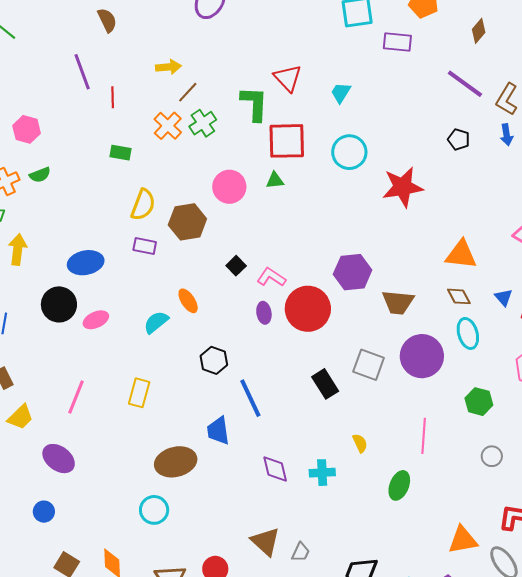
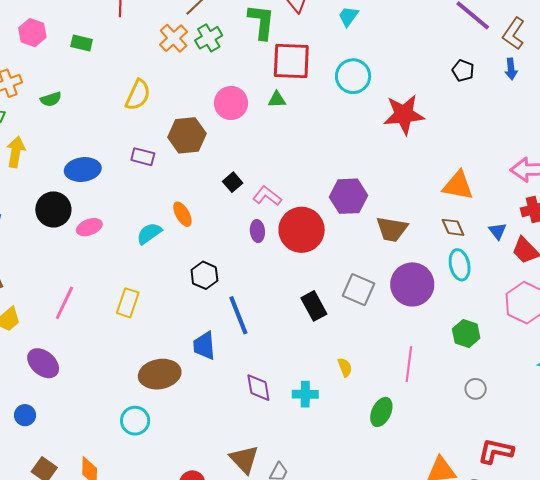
green rectangle: (120, 153) -> (82, 43), moved
green semicircle: (40, 175) -> (51, 99), moved
yellow semicircle: (143, 205) -> (138, 95), moved

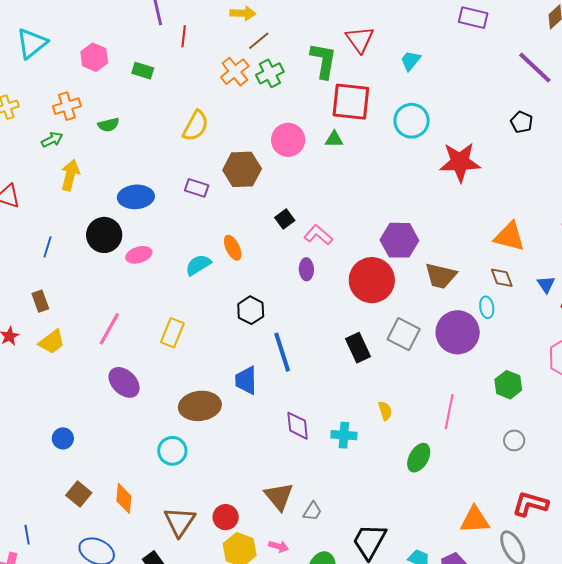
red circle: (302, 230) -> (372, 280), moved
cyan ellipse: (460, 265) -> (487, 307), moved, size x0.7
purple ellipse: (43, 363) -> (124, 382), moved

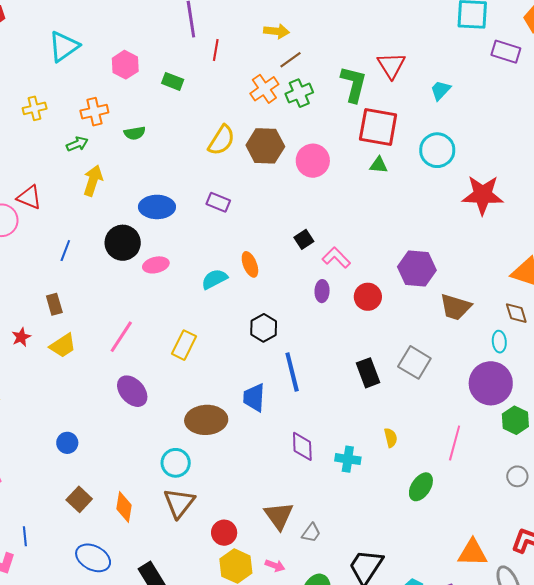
green triangle: (334, 139) -> (379, 165), moved
brown hexagon: (242, 169) -> (265, 146), moved
red circle: (372, 280) -> (368, 297), moved, size x0.6
purple circle: (458, 332) -> (491, 383), moved
brown triangle: (180, 522) -> (179, 503), moved

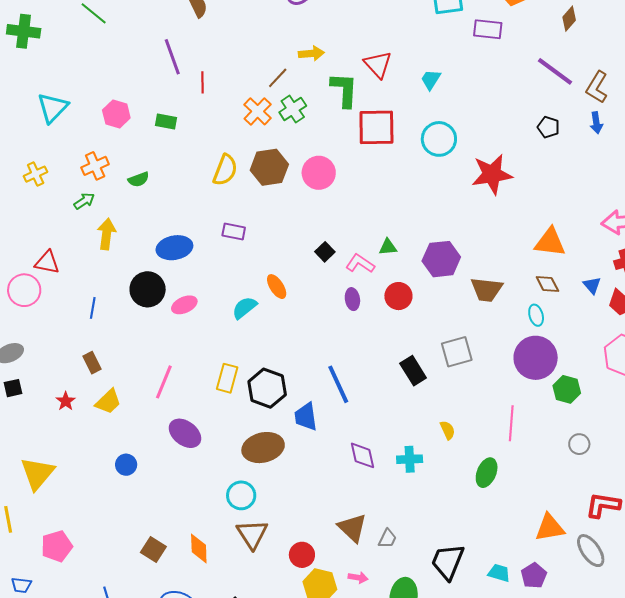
yellow arrow: (277, 31) -> (311, 53), moved
green triangle: (379, 165) -> (388, 247), moved
black hexagon: (264, 328) -> (267, 388), moved, size x1.4
gray square: (414, 362) -> (457, 352), turned -36
blue circle: (67, 443) -> (126, 465), moved

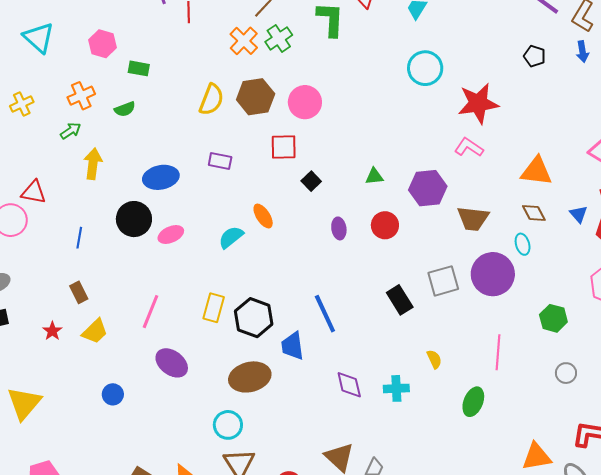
cyan triangle: (53, 108) -> (39, 38), turned -32
green rectangle: (166, 122) -> (139, 68), moved
red square: (376, 127) -> (284, 147), moved, size x0.7
pink L-shape: (360, 264) -> (469, 147), moved
purple circle: (536, 358) -> (493, 274), moved

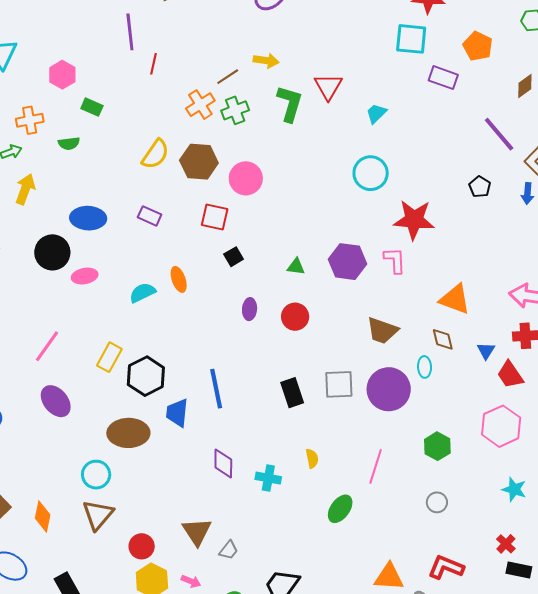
pink L-shape: (469, 147) -> (395, 260), turned 40
purple hexagon: (428, 188) -> (348, 262), moved

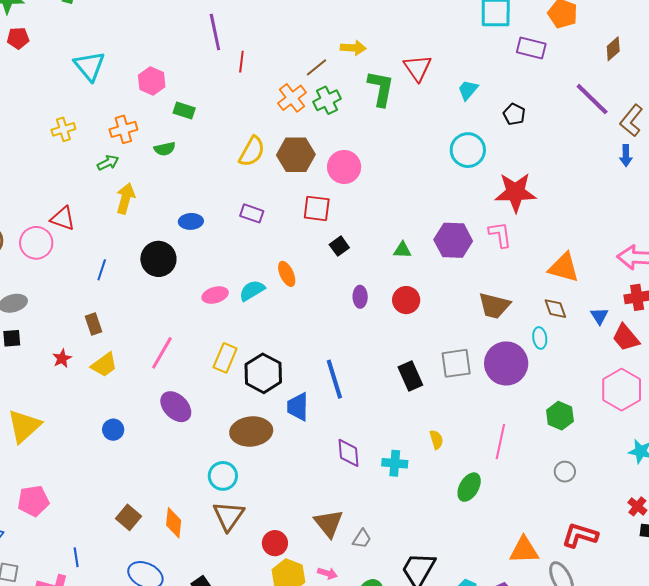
black pentagon: (480, 187) -> (514, 114), moved
blue ellipse: (88, 218) -> (191, 221), size x0.7
pink ellipse: (85, 276) -> (215, 295), moved

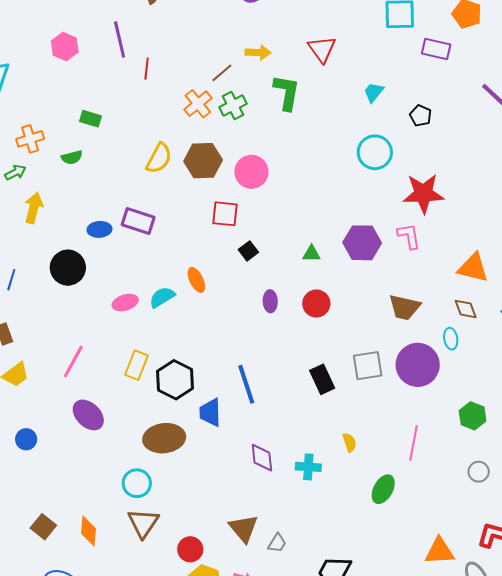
red triangle: (418, 68) -> (322, 49), moved
pink hexagon: (152, 81) -> (65, 47), moved
purple rectangle: (252, 213) -> (138, 221), moved, size x1.4

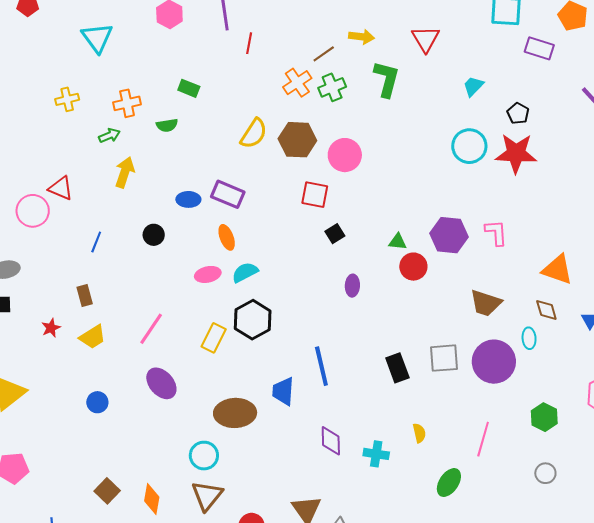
red star: (423, 194) -> (516, 153), moved
black circle: (68, 268) -> (154, 235), size x0.6
orange ellipse: (196, 280) -> (227, 237), moved
red circle: (316, 304) -> (413, 267), moved
black hexagon: (175, 380) -> (253, 320), moved

